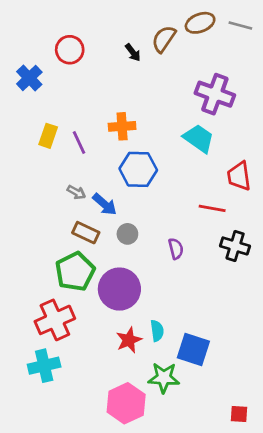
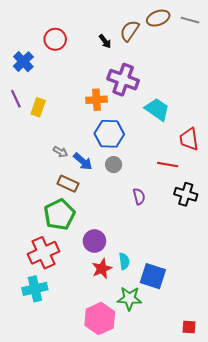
purple cross: (215, 94) -> (123, 80), moved
purple line: (79, 142) -> (16, 99), moved
gray circle: (127, 234) -> (114, 165), moved
purple circle: (119, 289) -> (94, 241), moved, size x0.7

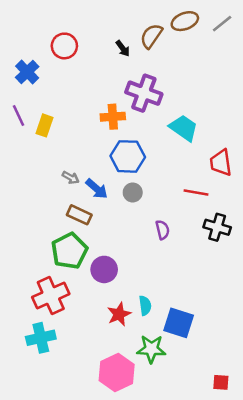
gray line: (190, 20) -> (222, 24), turned -54
purple circle: (94, 241) -> (104, 269), moved

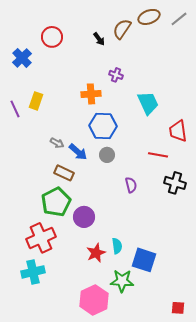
purple cross: (144, 93) -> (116, 75), size x0.5
purple line: (18, 115) -> (15, 109), moved
cyan trapezoid: (184, 128) -> (148, 103), turned 30

